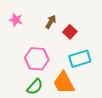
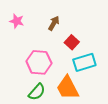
red square: (70, 32) -> (72, 42), moved

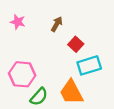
pink hexagon: (39, 62) -> (22, 74), moved

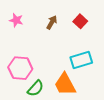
red square: (76, 44) -> (80, 21), moved

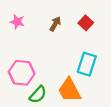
cyan rectangle: (81, 60) -> (87, 64), turned -55

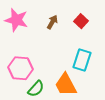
pink star: (17, 22) -> (16, 20), size x1.6

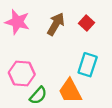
brown arrow: (52, 22) -> (56, 24), size x1.5

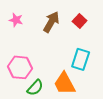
pink star: (17, 22) -> (16, 20), size x0.6

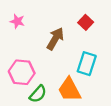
brown arrow: (51, 22) -> (55, 39), moved

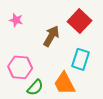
red square: (86, 22) -> (79, 21), size x1.6

